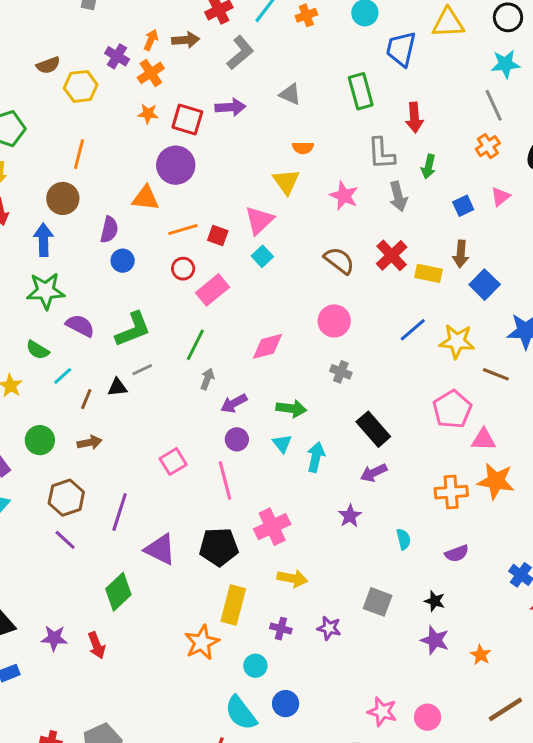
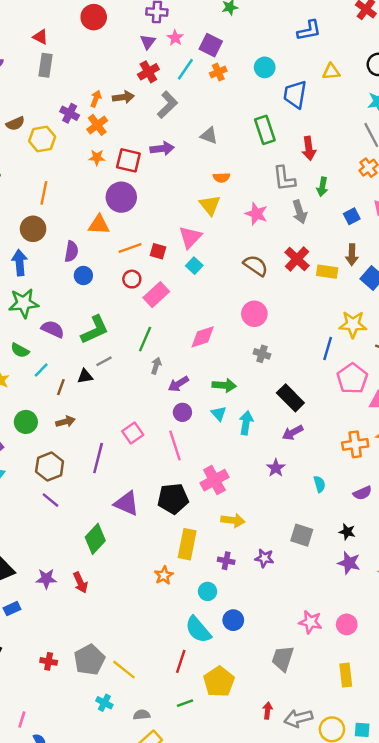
yellow triangle: (448, 23) -> (331, 72), size x0.7
blue line: (413, 330) -> (328, 349), moved, turned -30
purple line: (120, 512) -> (98, 458), moved
orange star: (202, 642) -> (164, 575), size x0.7

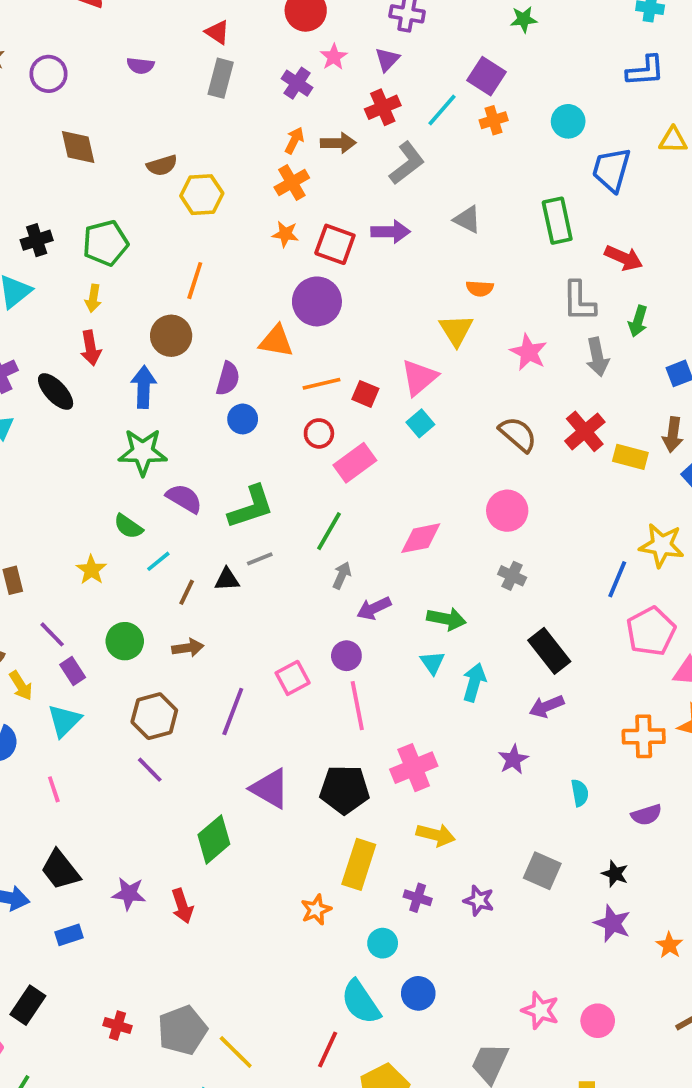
pink star: (175, 38) -> (334, 57), moved
purple cross: (70, 113) -> (297, 83), moved
red arrow: (309, 148) -> (624, 258), turned -65
purple circle: (182, 412) -> (346, 656), moved

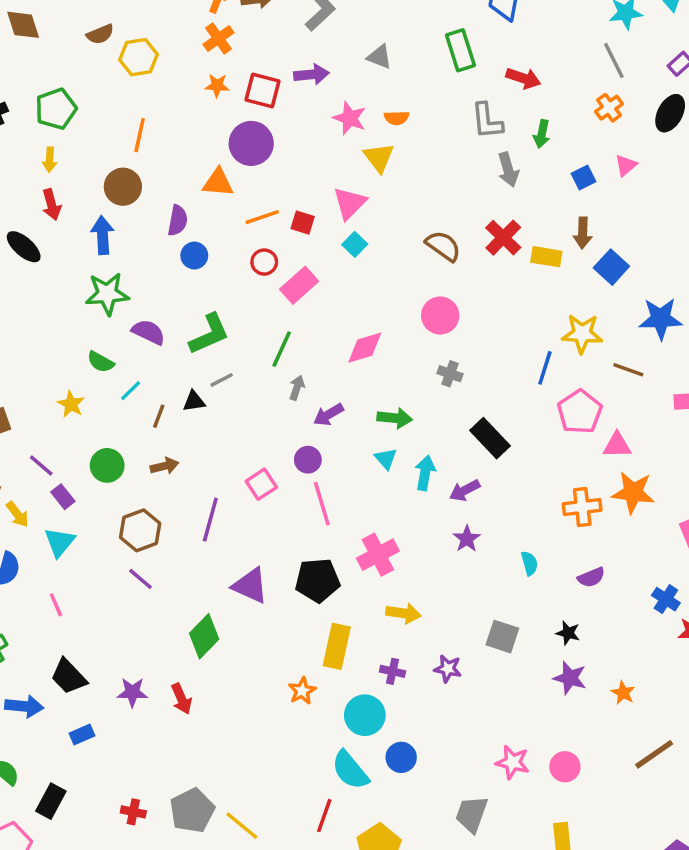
pink star: (529, 352) -> (350, 118), moved
purple arrow: (547, 706) -> (465, 490), moved
cyan circle: (383, 943) -> (365, 715), size x1.5

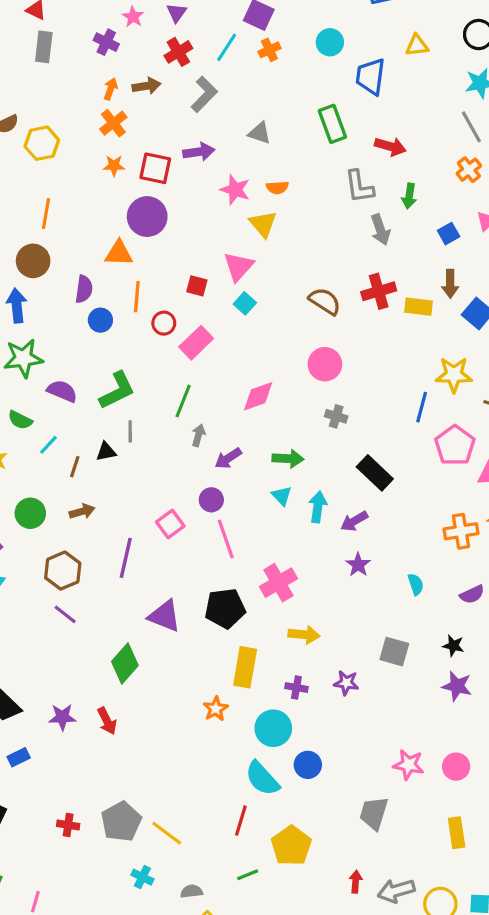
orange line: (262, 217) -> (137, 297), moved, turned -64
red cross: (503, 238) -> (379, 291), turned 32
gray line: (222, 380) -> (130, 431), turned -60

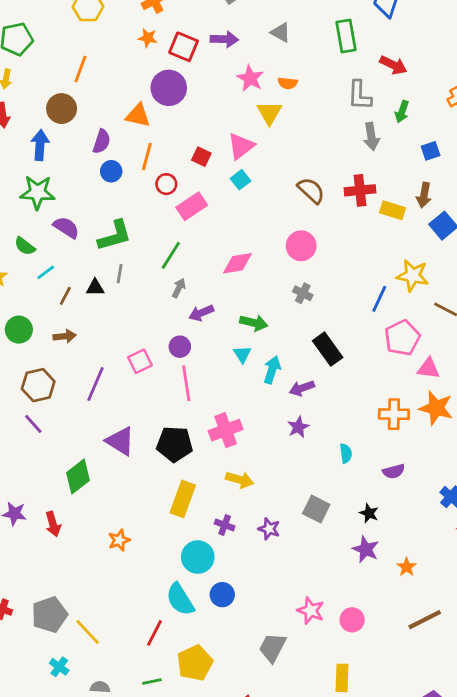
orange star: (216, 709) -> (119, 540), moved

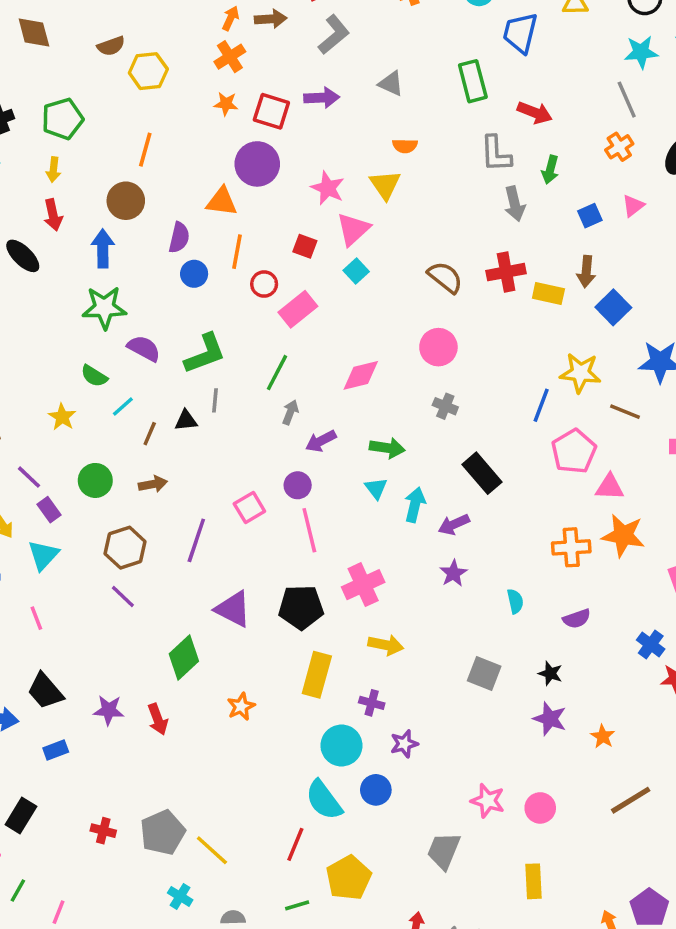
pink star: (250, 78) -> (328, 188), moved
purple star: (269, 529) -> (404, 744), moved, turned -30
orange star: (119, 540) -> (241, 706), moved

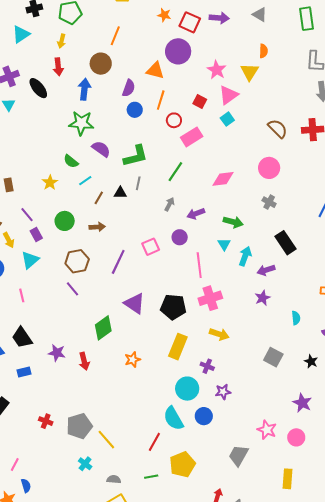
orange semicircle: (405, 146) -> (263, 51), turned -96
gray arrow: (290, 412) -> (169, 204), moved
pink line: (309, 530) -> (199, 265), moved
purple star: (550, 719) -> (302, 403), moved

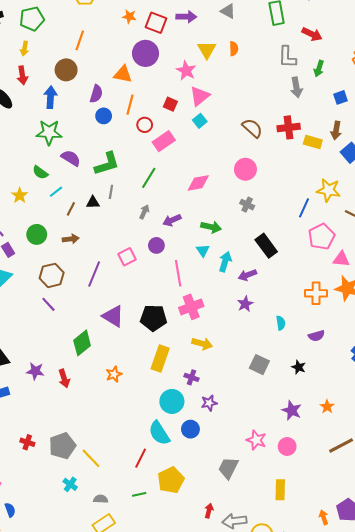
yellow triangle: (250, 72) -> (207, 50), moved

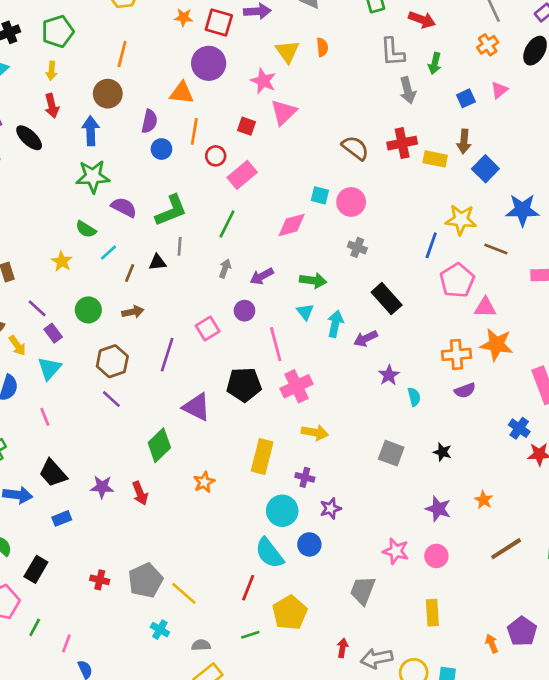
cyan square: (200, 121) -> (320, 195), moved, turned -32
purple star: (245, 304) -> (389, 375), moved
black pentagon: (153, 318) -> (244, 385), moved
purple semicircle: (316, 336) -> (465, 390), moved

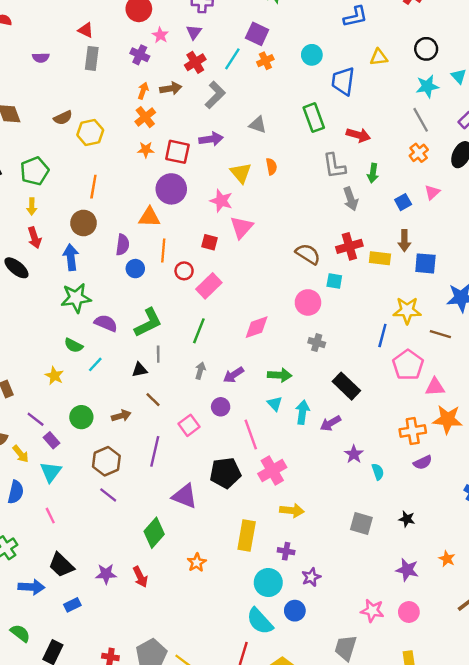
blue square: (485, 169) -> (425, 263), turned -35
cyan square: (320, 195) -> (334, 281), moved
brown line: (130, 273) -> (153, 400), moved, turned -63

